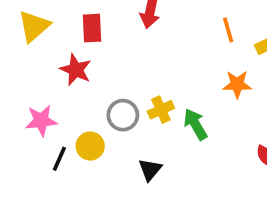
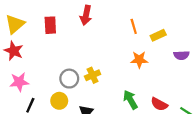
red star: (76, 70) -> (14, 51), moved
green arrow: (195, 124) -> (130, 100), moved
yellow circle: (90, 146) -> (59, 101), moved

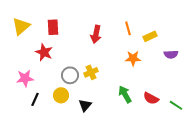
red arrow: (86, 15) -> (96, 34), moved
red star: (14, 51) -> (44, 52), moved

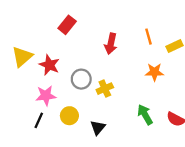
yellow triangle: (21, 26) -> (22, 57), moved
red rectangle: (53, 27) -> (67, 25), moved, turned 42
gray circle: (70, 75) -> (81, 79), moved
pink star: (25, 78) -> (46, 96), moved

